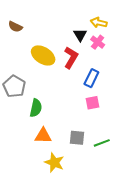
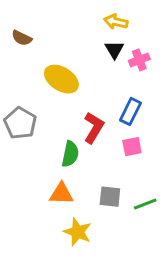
yellow arrow: (99, 23) -> (116, 22), moved
pink cross: (98, 42) -> (139, 60), turned 32
red L-shape: (71, 58) -> (94, 128), moved
green semicircle: (36, 108) -> (70, 154), moved

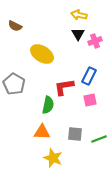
red L-shape: (94, 128) -> (64, 87), turned -130

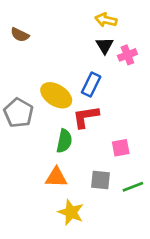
yellow ellipse: (42, 54) -> (56, 95), moved
blue rectangle: (89, 76) -> (91, 85), moved
pink square: (90, 100) -> (121, 148), moved

